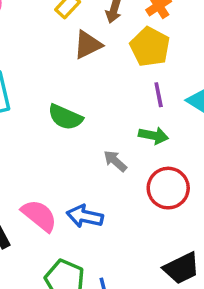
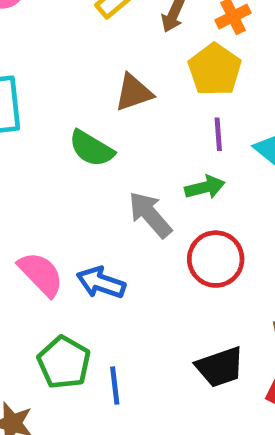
brown triangle: (88, 45) -> (134, 93), moved
green arrow: (153, 136) -> (205, 187), turned -32
gray arrow: (115, 161) -> (150, 215), size x1.5

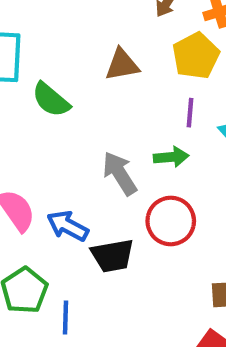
green semicircle: (91, 149) -> (51, 100), moved
black trapezoid: (220, 367) -> (113, 256), moved

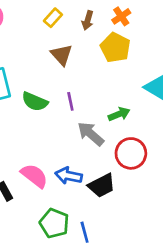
brown triangle: (122, 65) -> (62, 55), moved, turned -45
purple line: (190, 113) -> (70, 101), moved

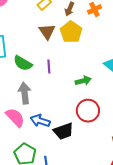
yellow pentagon: (115, 48) -> (71, 32), moved
gray arrow: (91, 134) -> (25, 93), moved, turned 35

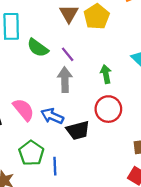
purple line: (49, 67) -> (68, 54), turned -40
green arrow: (83, 81) -> (106, 74), turned -91
gray arrow: (25, 93) -> (65, 80), moved

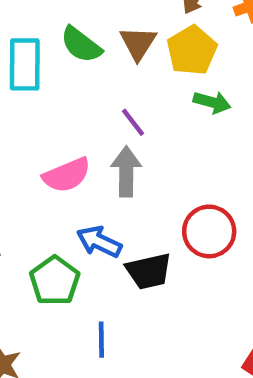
green semicircle: (38, 48) -> (81, 45), moved
green arrow: (106, 74) -> (212, 102), moved, turned 114
pink semicircle: (24, 110) -> (67, 175), moved, turned 105
green pentagon: (31, 153) -> (55, 281), moved

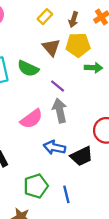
green semicircle: (81, 45) -> (28, 69), moved
yellow pentagon: (192, 50) -> (78, 45), turned -30
green pentagon: (55, 281) -> (36, 186), moved, turned 30

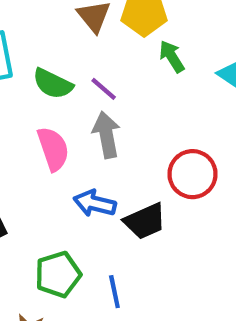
green arrow: (93, 68) -> (172, 56), turned -126
green semicircle: (28, 69) -> (53, 84), moved
pink semicircle: (31, 119) -> (53, 149), turned -75

